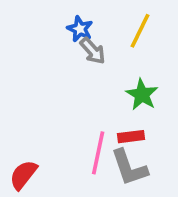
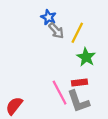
yellow line: (140, 31) -> (77, 33), moved
pink line: (98, 153) -> (60, 93), turned -40

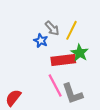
blue star: (48, 17) -> (41, 41), moved
red rectangle: (79, 83) -> (63, 60), moved, size x1.6

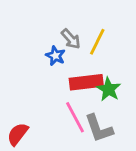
green star: (80, 53) -> (109, 89), moved

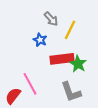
gray arrow: (71, 39) -> (51, 19), moved
pink line: (75, 117) -> (30, 84), moved

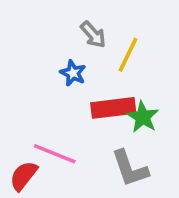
pink line: (30, 84) -> (55, 154), turned -40

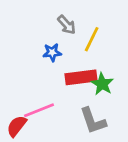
blue star: (73, 73) -> (52, 52), turned -30
pink line: (55, 154) -> (39, 110), turned -44

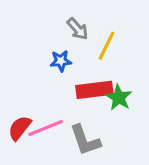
gray L-shape: (93, 121) -> (85, 140), moved
red semicircle: (17, 126) -> (20, 128), moved

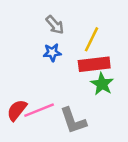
gray arrow: (78, 29) -> (55, 25), moved
red rectangle: (94, 90) -> (94, 64), moved

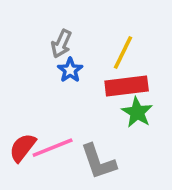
gray arrow: (55, 25) -> (61, 44), moved, turned 66
blue star: (52, 52) -> (70, 70), turned -30

